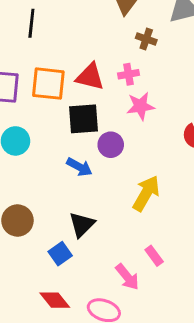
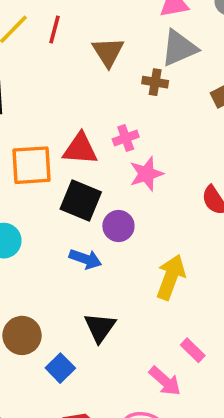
brown cross: (146, 39) -> (155, 82), moved
black square: (84, 119) -> (81, 200), turned 36
blue square: (60, 254) -> (60, 368), moved

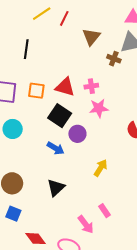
orange square: (32, 165) -> (36, 91), size x0.7
yellow arrow: (171, 277) -> (101, 168), size x0.7
blue square: (60, 368) -> (13, 214), moved, turned -35

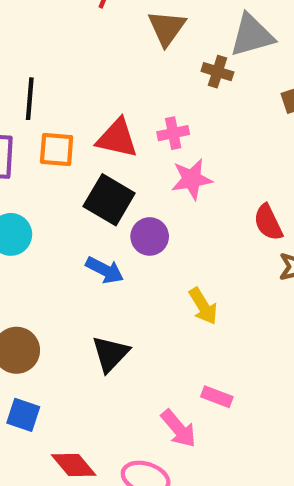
black line: (26, 49) -> (30, 99), moved
yellow arrow: (101, 168) -> (203, 306), turned 120
pink rectangle: (104, 211) -> (217, 397), turned -32

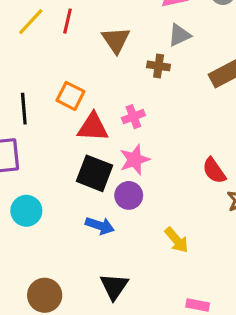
gray triangle: (252, 35) -> (179, 35), size x0.7
orange square: (57, 150) -> (70, 96), moved, turned 32
pink star: (192, 179) -> (135, 160), moved

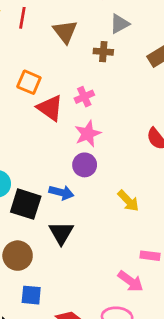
red triangle: (93, 127) -> (50, 108), turned 36
black square: (94, 173) -> (26, 204), moved
black triangle: (114, 286) -> (61, 233), moved

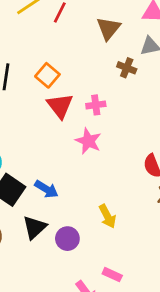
brown triangle: (65, 32) -> (108, 28), moved
pink star: (88, 134) -> (88, 141), turned 30
purple circle: (85, 165) -> (67, 239), moved

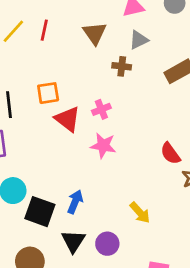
orange square: (47, 75) -> (48, 93), turned -35
blue arrow: (46, 189) -> (75, 202), turned -85

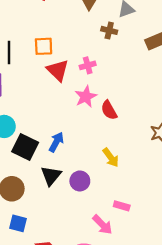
pink star: (103, 146) -> (86, 97), turned 30
red semicircle: (170, 153) -> (109, 110), moved

